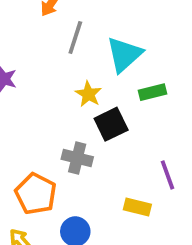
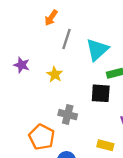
yellow star: (88, 94) -> (55, 74), moved
black square: (111, 124) -> (101, 93), moved, turned 30

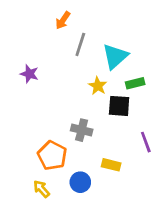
yellow star: (55, 74) -> (98, 86), moved
yellow rectangle: (105, 145) -> (111, 165), moved

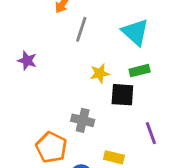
cyan triangle: (115, 56) -> (135, 32), moved, turned -36
yellow star: (98, 86) -> (100, 73), turned 30

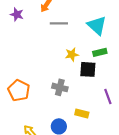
gray line: (81, 29) -> (59, 23), turned 72
purple star: (27, 61) -> (17, 14), moved
orange pentagon: (51, 147) -> (19, 90), moved

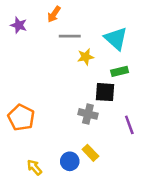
yellow star: (72, 54) -> (86, 57), moved
gray cross: (60, 87) -> (88, 114), moved
yellow rectangle: (82, 113) -> (90, 153), moved, turned 32

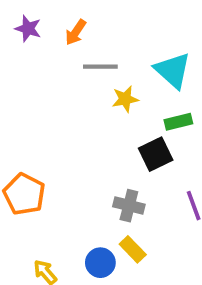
purple star: (19, 25) -> (28, 29), moved
black square: (105, 92) -> (156, 154), turned -30
gray cross: (88, 114) -> (129, 206), moved

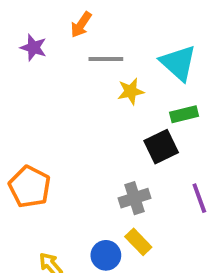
purple star: (28, 29) -> (33, 48), moved
gray cross: (129, 206) -> (134, 198), turned -32

